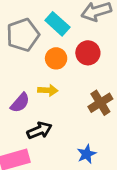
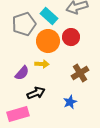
orange circle: (56, 58) -> (48, 41), size x1.5
blue star: (87, 154) -> (70, 102), moved

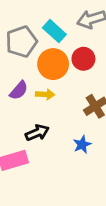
purple semicircle: (22, 73) -> (19, 90), moved

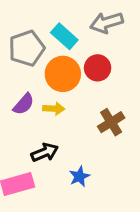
blue star: (82, 145) -> (79, 176), moved

